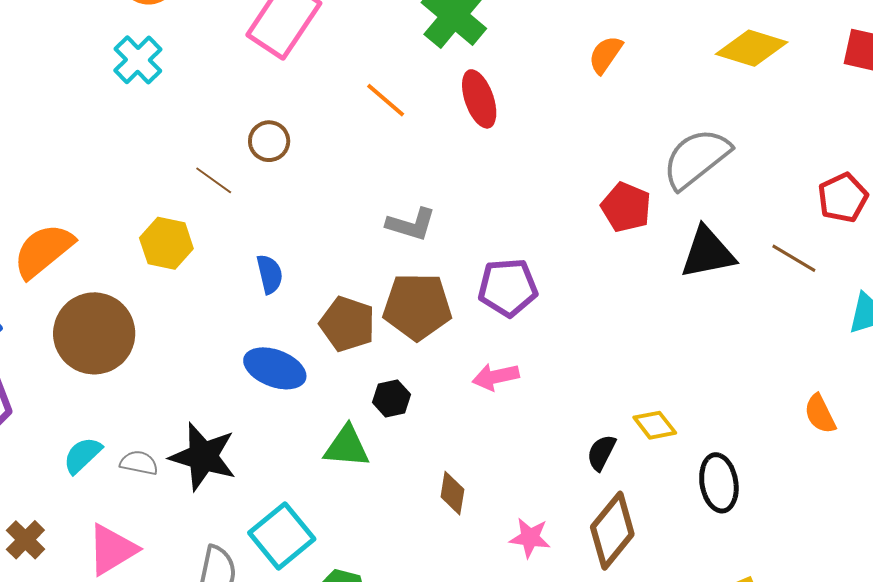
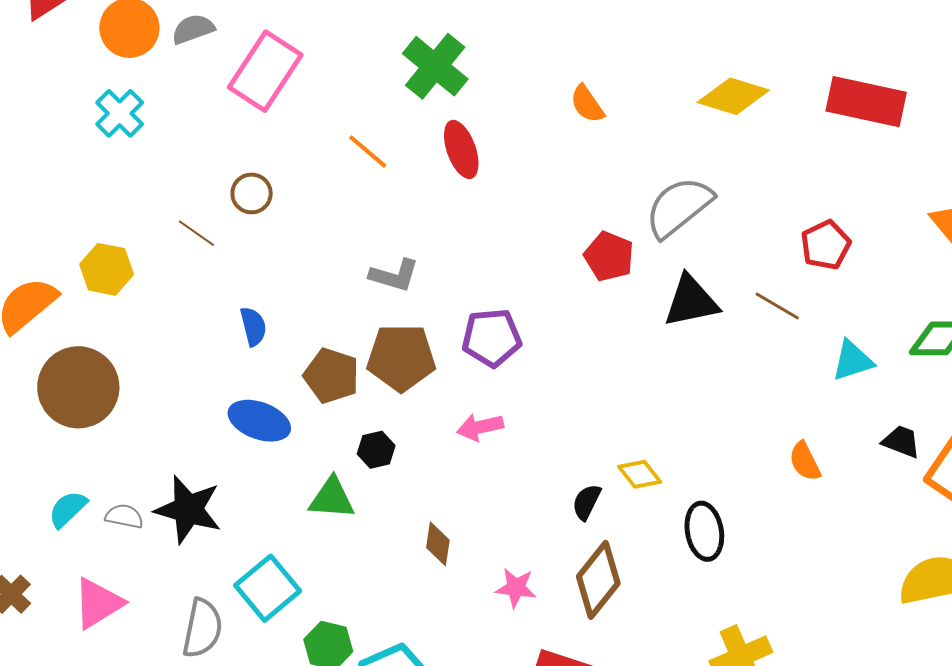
orange semicircle: (605, 55) -> (587, 104), turned -69
yellow hexagon: (166, 243) -> (107, 269), moved

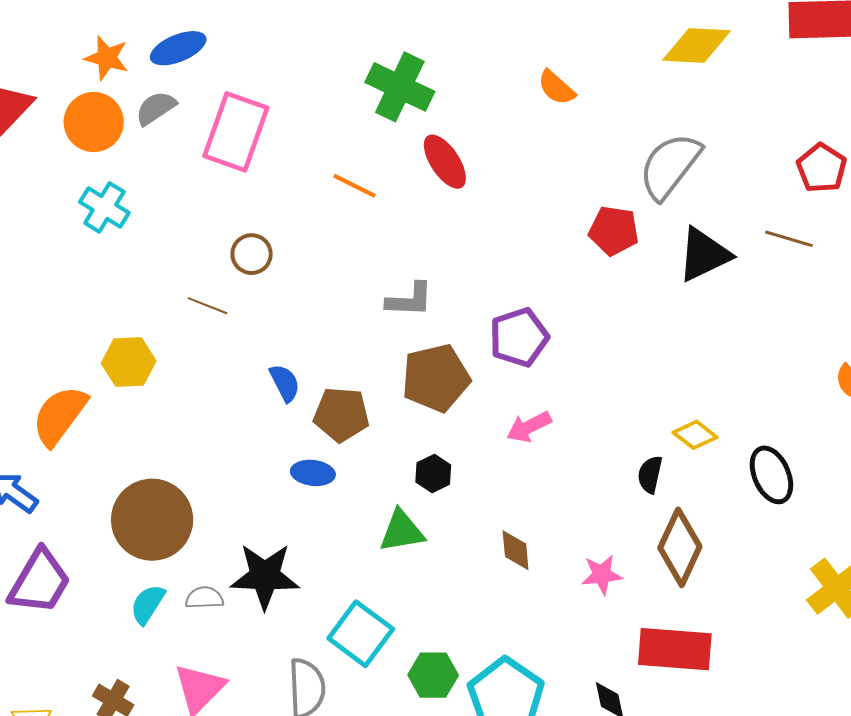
brown pentagon: (331, 376) -> (341, 415), moved
brown circle: (78, 387) -> (152, 520), moved
blue ellipse: (259, 421) -> (313, 473), size x0.7

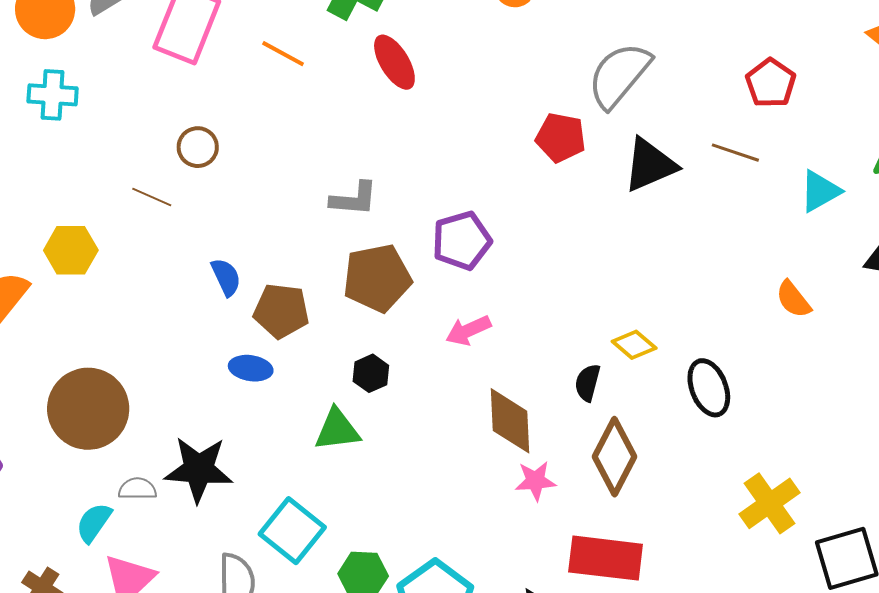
orange line: (354, 186) -> (283, 54), moved
cyan cross: (104, 207) -> (53, 95), turned -30
brown diamond: (516, 550) -> (510, 421), moved, size x1.6
cyan semicircle: (148, 604) -> (94, 523), moved

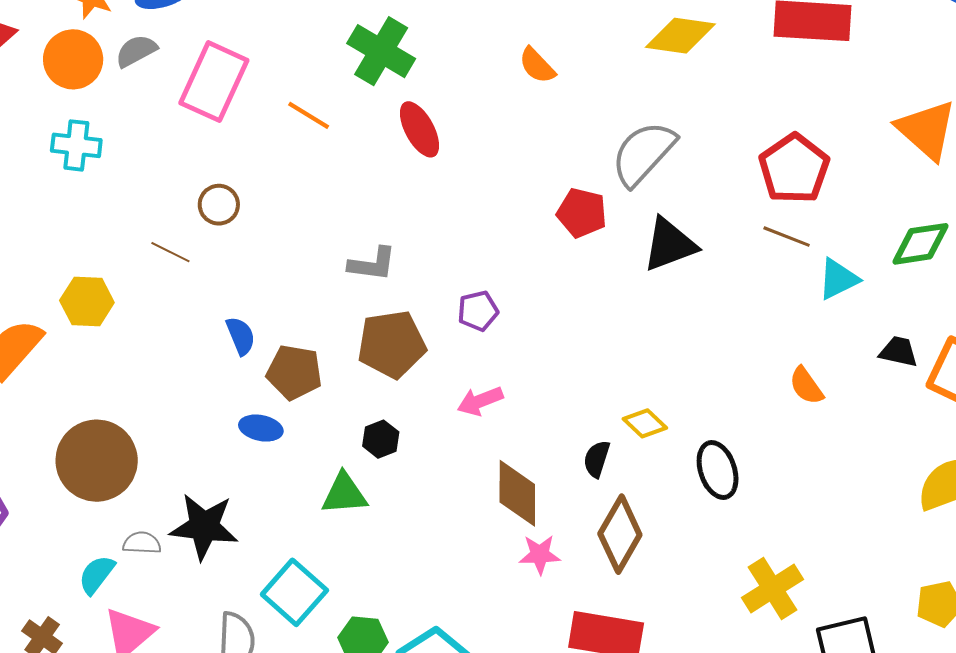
red pentagon: (771, 83) -> (794, 169), size x1.4
brown line: (735, 153) -> (787, 237), moved
purple pentagon: (462, 241) -> (478, 311), size x0.7

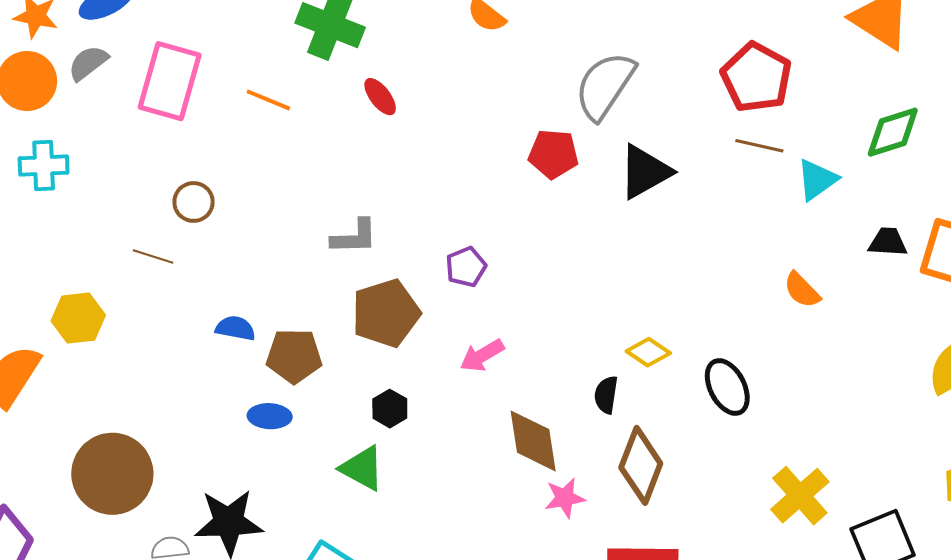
red ellipse: (419, 129) -> (380, 97), size x0.7
blue semicircle: (241, 336) -> (235, 328), turned -48
green triangle: (344, 494) -> (362, 468), turned 42

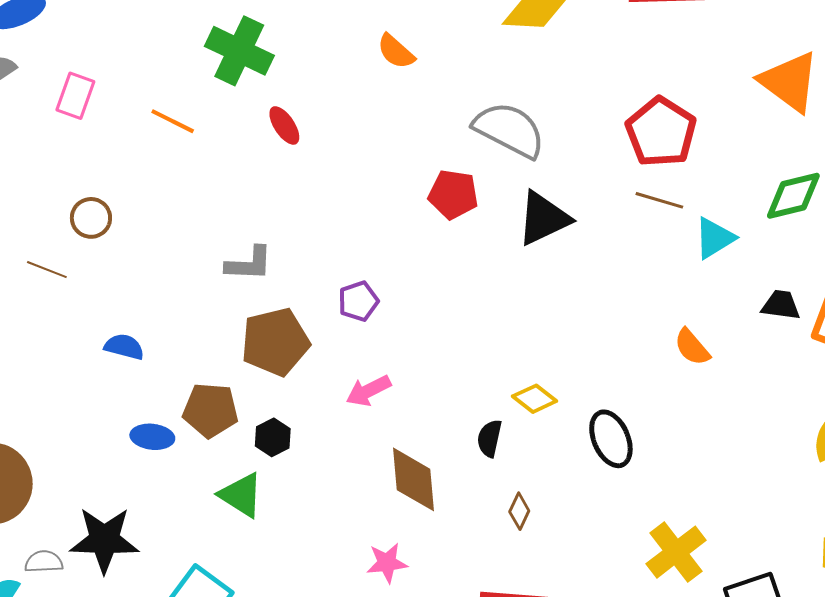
pink rectangle: (170, 81) -> (75, 96), size x0.6
gray semicircle: (605, 86) -> (509, 130), turned 80
brown pentagon: (294, 356) -> (210, 410), moved
brown diamond: (641, 465) -> (519, 511), size x0.5
pink star: (565, 498) -> (387, 563), moved

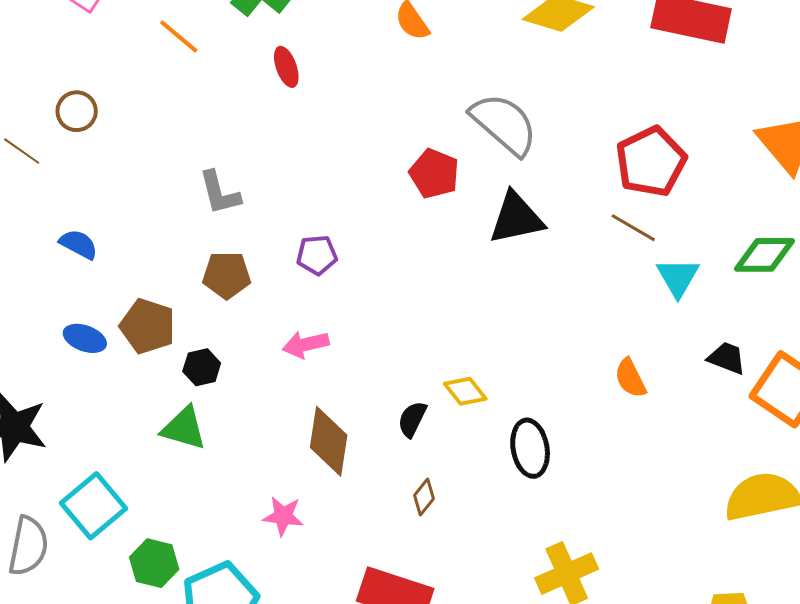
cyan triangle: (714, 238) -> (678, 277), turned -42
gray L-shape: (249, 264) -> (220, 193), turned 60
brown pentagon: (275, 342) -> (227, 275), size x0.7
green triangle: (241, 495) -> (184, 428), moved, turned -30

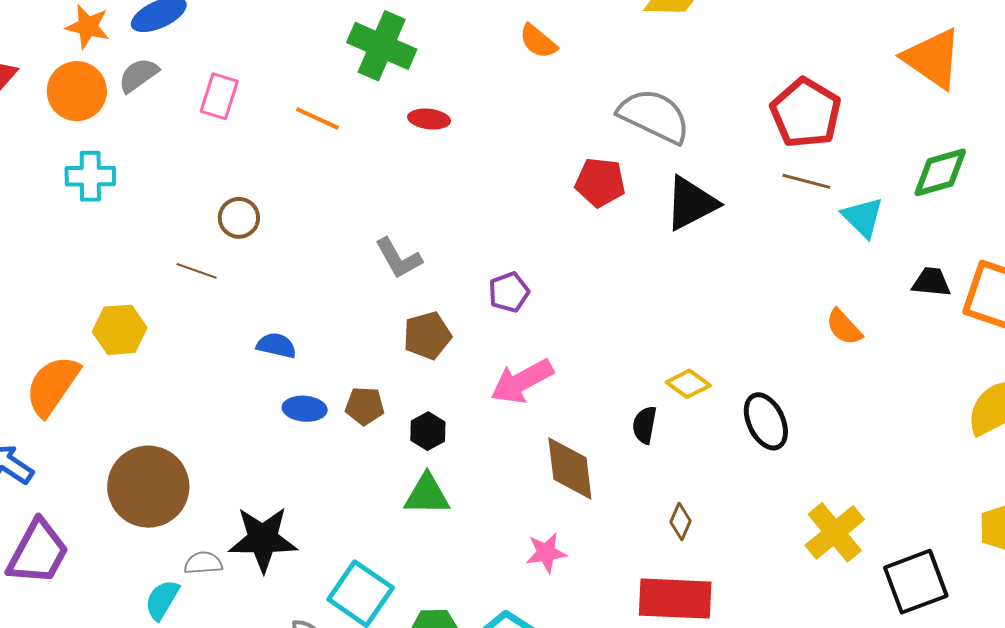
red ellipse: (286, 67) -> (429, 119), turned -48
brown pentagon: (148, 326) -> (365, 406), size x0.7
blue ellipse: (85, 338) -> (305, 409), moved
pink arrow: (306, 344) -> (522, 381), size x1.4
brown diamond: (424, 497) -> (681, 521), moved

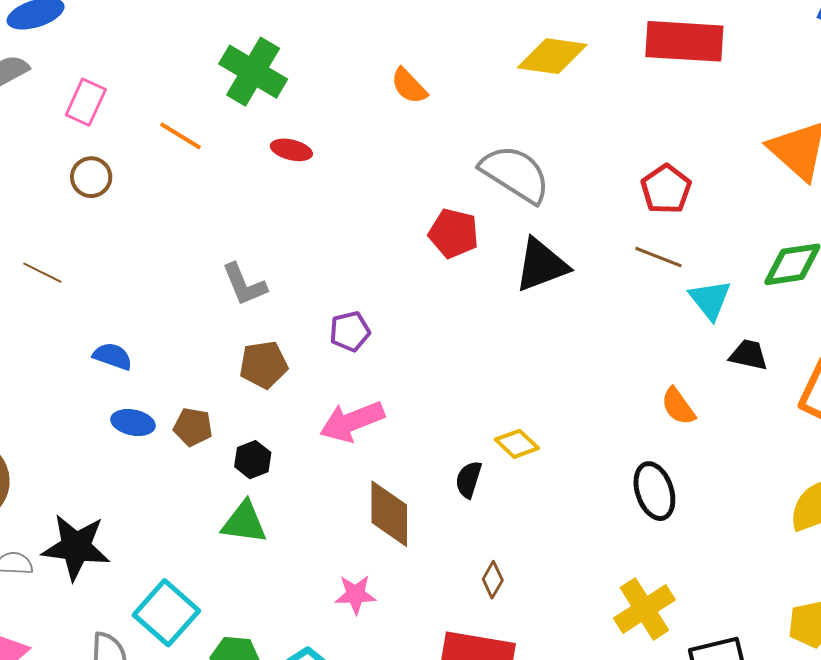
red pentagon: (806, 113) -> (666, 189), size x0.7
brown circle: (239, 218) -> (91, 177), moved
black trapezoid: (931, 282) -> (749, 355), moved
black ellipse: (766, 421) -> (654, 491), moved

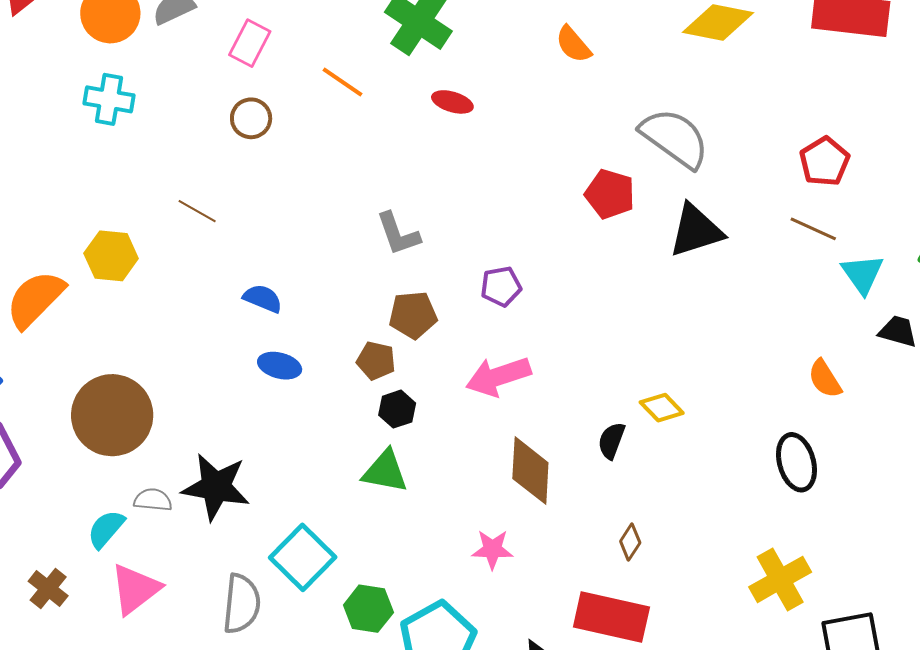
brown pentagon: (193, 427) -> (376, 361), moved

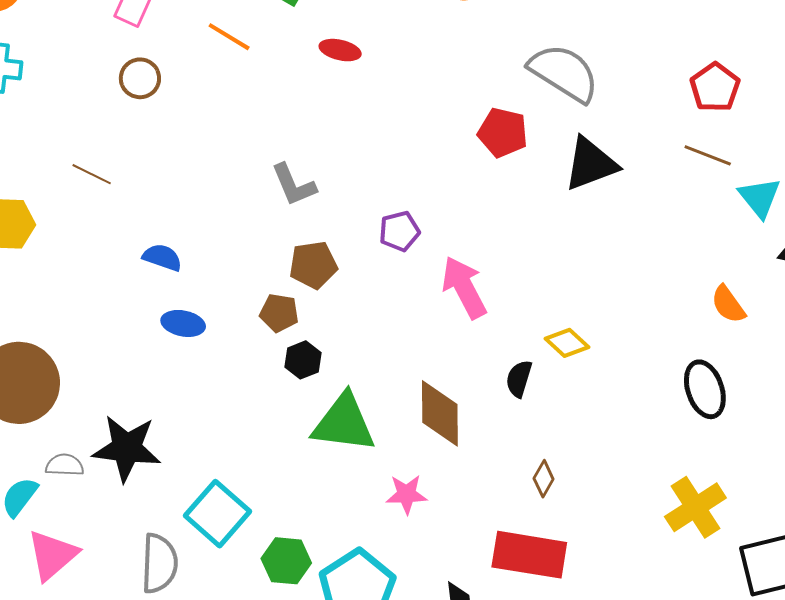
pink arrow: (498, 376) -> (464, 287), moved, turned 84
green triangle: (385, 471) -> (344, 423), moved, size x1.4

